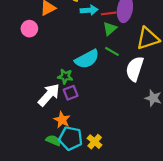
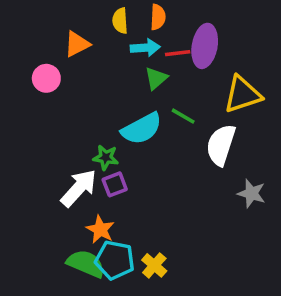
green triangle: (110, 29) -> (156, 78), moved
green semicircle: (53, 140) -> (86, 264), size x1.5

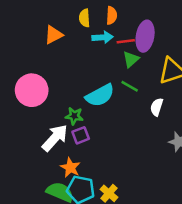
pink circle: (46, 78) -> (32, 90), moved, size x1.6
green triangle: (156, 78) -> (131, 59), moved
white semicircle: (221, 145) -> (157, 107), size x0.6

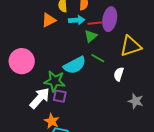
orange triangle: (54, 35) -> (49, 20), moved
green triangle: (131, 59) -> (91, 36), moved
green star: (74, 116) -> (55, 81), size x1.5
purple square: (81, 135) -> (60, 96), turned 32

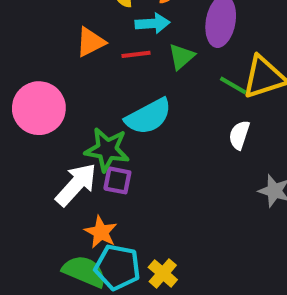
orange triangle: (49, 20) -> (91, 42), moved
red line: (95, 23) -> (136, 54), moved
green line: (98, 58) -> (233, 85), moved

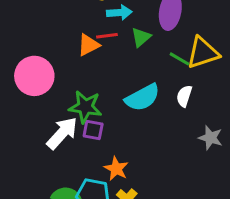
orange triangle: (91, 42) -> (88, 45), moved
cyan semicircle: (148, 116) -> (142, 98), moved
orange star: (101, 232) -> (116, 169), moved

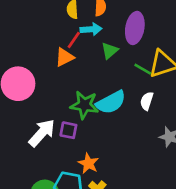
red line: (107, 36) -> (74, 40), moved, turned -48
green star: (85, 107) -> (84, 105), moved

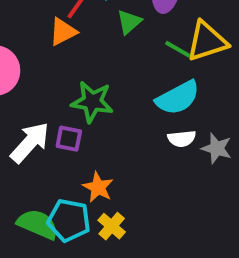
white semicircle: (147, 101) -> (182, 139), moved, turned -114
cyan semicircle: (111, 102) -> (178, 98), moved

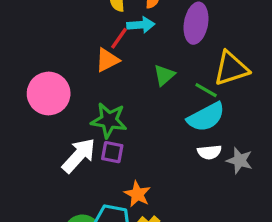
green triangle: (129, 22) -> (164, 75), moved
green line: (178, 49) -> (206, 90), moved
green star: (92, 102) -> (109, 120), moved

